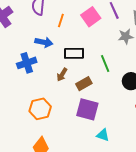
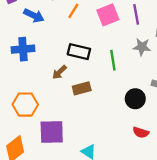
blue arrow: (44, 42) -> (34, 16), moved
green line: (105, 64) -> (113, 60), moved
purple square: (87, 109) -> (52, 132), moved, turned -30

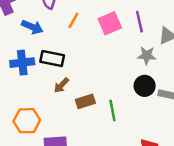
black rectangle: (79, 52) -> (52, 59), moved
green line: (113, 60) -> (112, 111), moved
black circle: (135, 99) -> (145, 86), moved

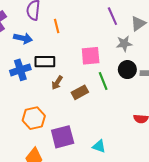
orange line: (73, 20) -> (57, 26), turned -32
pink square: (110, 23) -> (91, 56), moved, turned 30
green line: (112, 111) -> (103, 81), moved

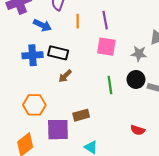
purple line: (112, 16) -> (105, 20), moved
pink square: (91, 56) -> (106, 47), moved
brown rectangle: (80, 92) -> (81, 115), moved

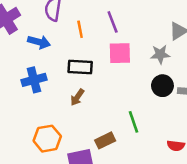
black rectangle: (58, 53) -> (80, 67), moved
green line: (110, 85) -> (133, 122), moved

